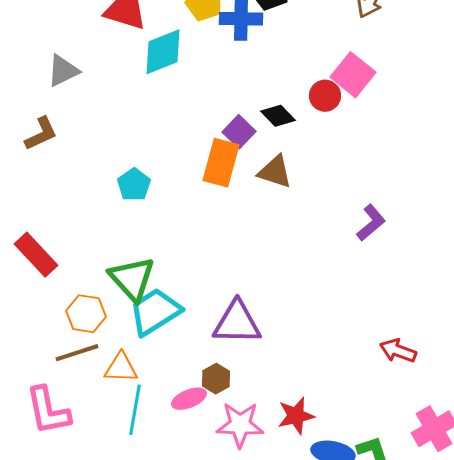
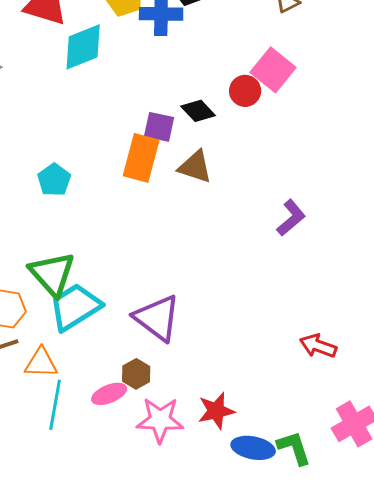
purple square: (239, 132) -> (159, 127), turned -32
purple triangle: (237, 323) -> (157, 318), turned 36

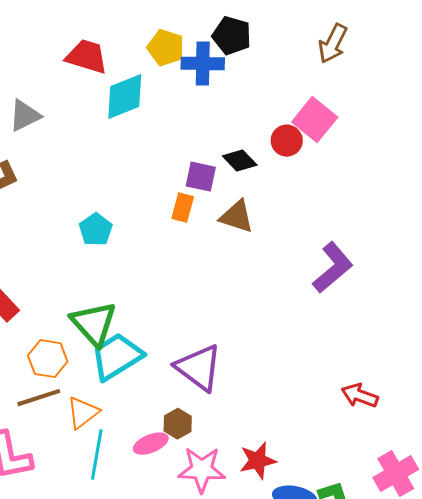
orange rectangle: (141, 158) -> (183, 208), size x0.6
purple L-shape: (291, 218) -> (333, 268), size x1.4
orange triangle: (41, 363) -> (83, 413), turned -39

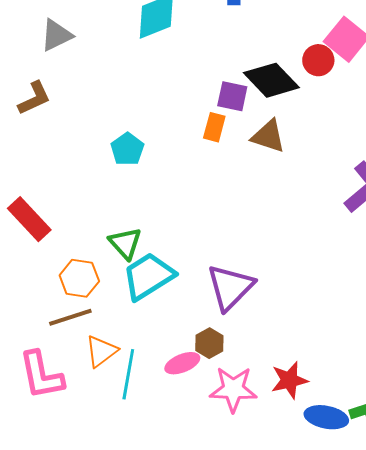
black diamond: (240, 161) -> (271, 80), size x1.6
green triangle: (94, 324) -> (125, 243), size x0.7
purple triangle: (199, 368) -> (230, 287), turned 38
orange triangle: (83, 413) -> (101, 351), moved

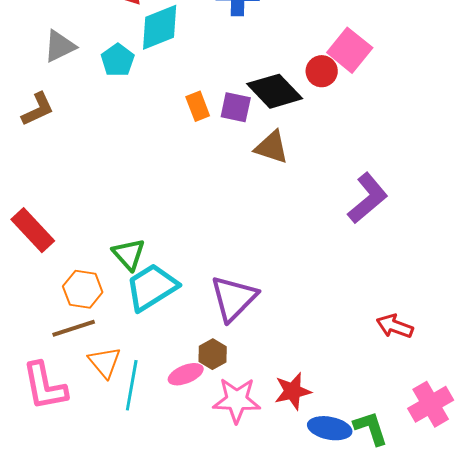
orange rectangle: (214, 127) -> (198, 106), moved, turned -36
cyan pentagon: (127, 149) -> (118, 60), moved
orange triangle: (101, 351) -> (105, 362), turned -33

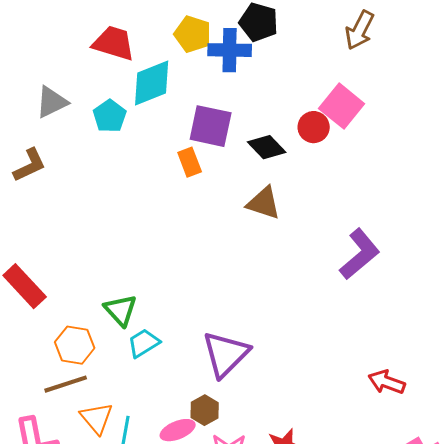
black diamond: (275, 91) -> (267, 147), size x0.7
purple square: (236, 107) -> (211, 126), moved, size x1.4
cyan trapezoid: (152, 287) -> (144, 343), size x0.6

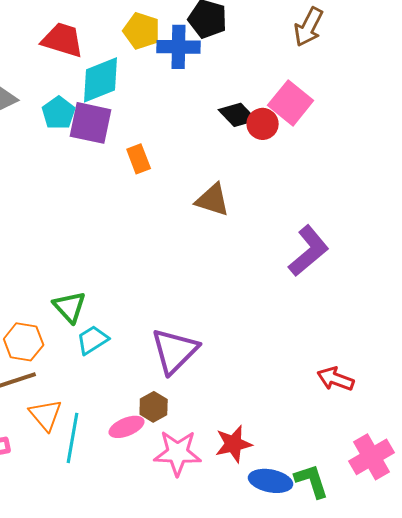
purple square: (211, 126) -> (91, 123), moved
black diamond: (267, 147) -> (238, 115), moved

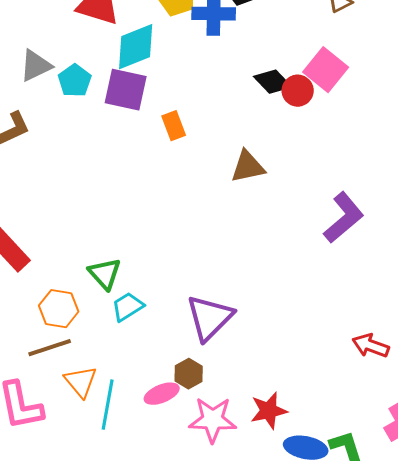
cyan pentagon: (59, 113) -> (75, 81), moved
brown triangle: (213, 200) -> (248, 167), turned -30

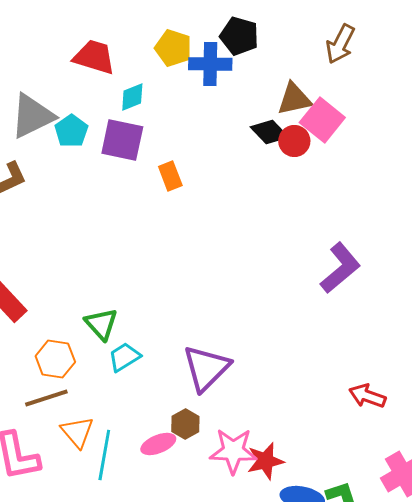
cyan diamond: (136, 47) -> (132, 97), size x0.6
gray triangle: (36, 66) -> (32, 116), size x1.4
brown triangle: (248, 167) -> (294, 99), moved
pink star: (213, 420) -> (233, 451), moved

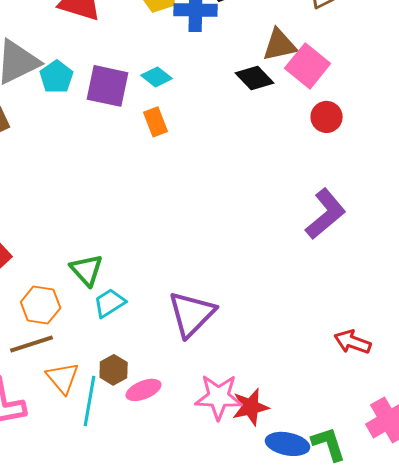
cyan diamond: (132, 97) -> (157, 77), moved, turned 60
red circle: (294, 141) -> (327, 117), moved
brown hexagon: (185, 424) -> (114, 370), moved

